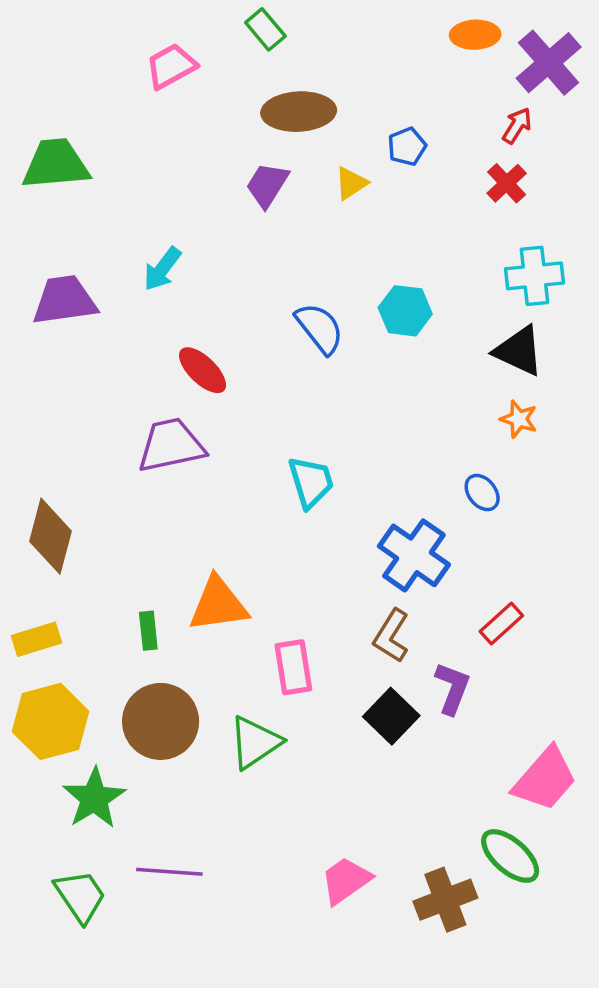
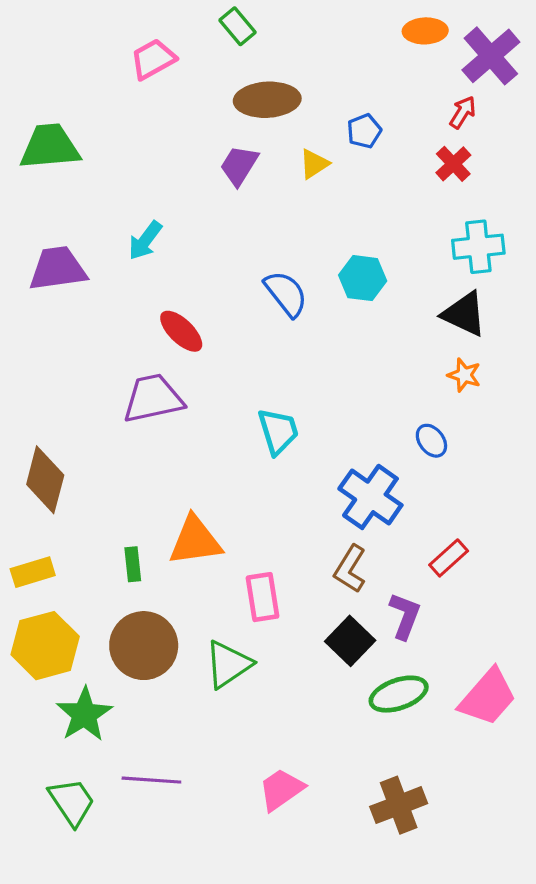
green ellipse: (510, 856) -> (399, 694), moved, turned -60
pink trapezoid: (346, 880) -> (281, 789), moved

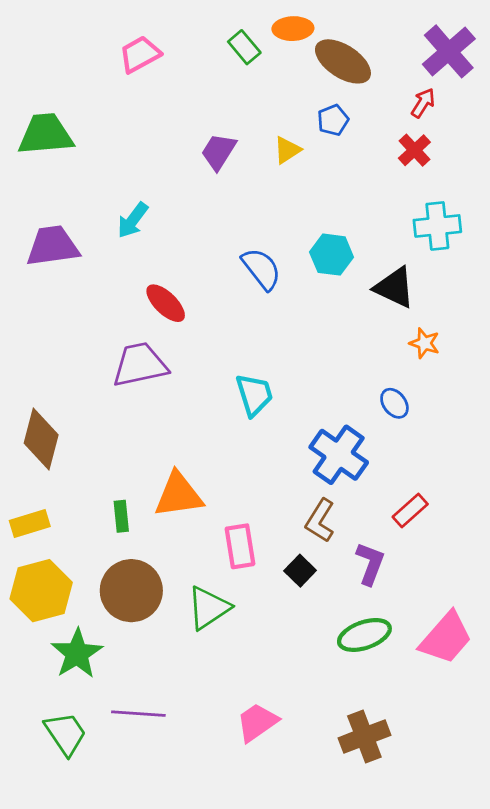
green rectangle: (238, 26) -> (244, 47), moved
orange ellipse: (425, 31) -> (293, 29), moved
brown ellipse: (267, 100) -> (343, 61), moved, turned 36
black triangle: (464, 314) -> (394, 287), moved
black square: (350, 641) -> (300, 571), moved, size x0.7

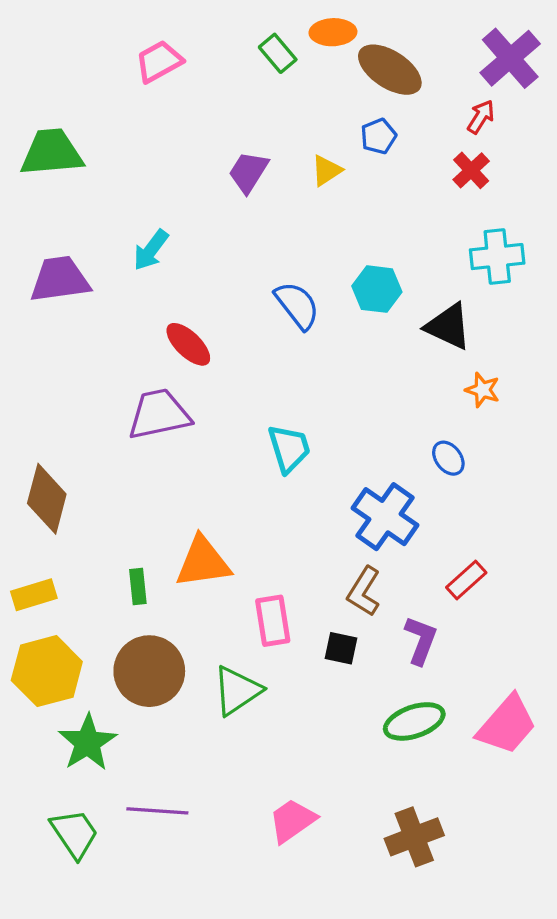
black square: (300, 571) -> (341, 648), turned -32

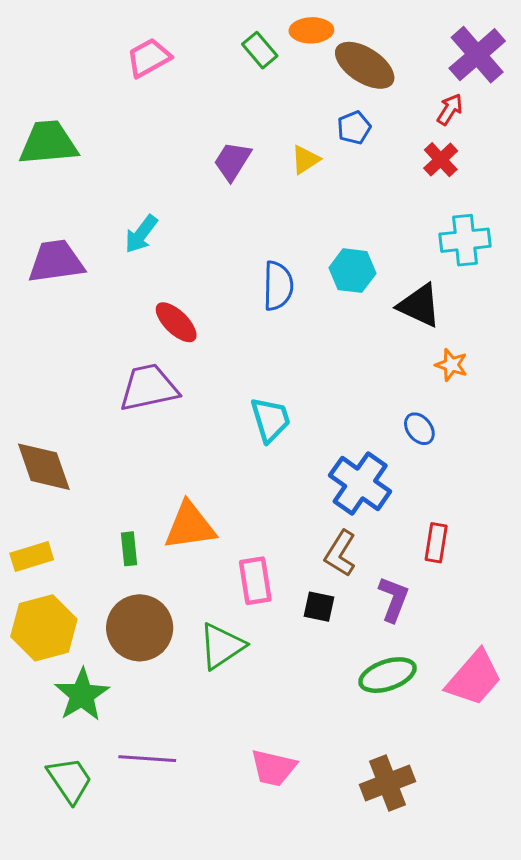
blue semicircle: (297, 305) -> (278, 286), turned 39
brown diamond: (47, 499) -> (44, 467), turned -34
red rectangle: (466, 580) -> (436, 543), turned -39
pink trapezoid: (292, 821) -> (273, 768), turned -132

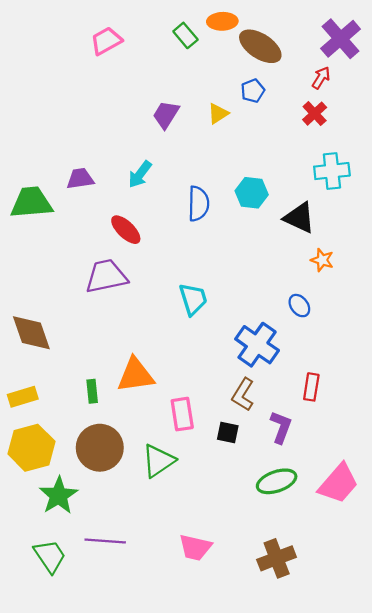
green trapezoid: (48, 143) -> (31, 203), moved
cyan arrow: (141, 234) -> (140, 174), moved
purple trapezoid: (56, 261) -> (80, 179), moved, size x0.7

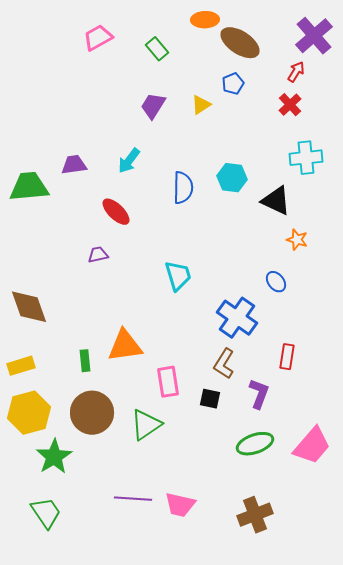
green rectangle: (185, 35) -> (157, 49), moved
purple trapezoid: (106, 276) -> (98, 255), size x0.5
purple line: (105, 541) -> (133, 499), moved

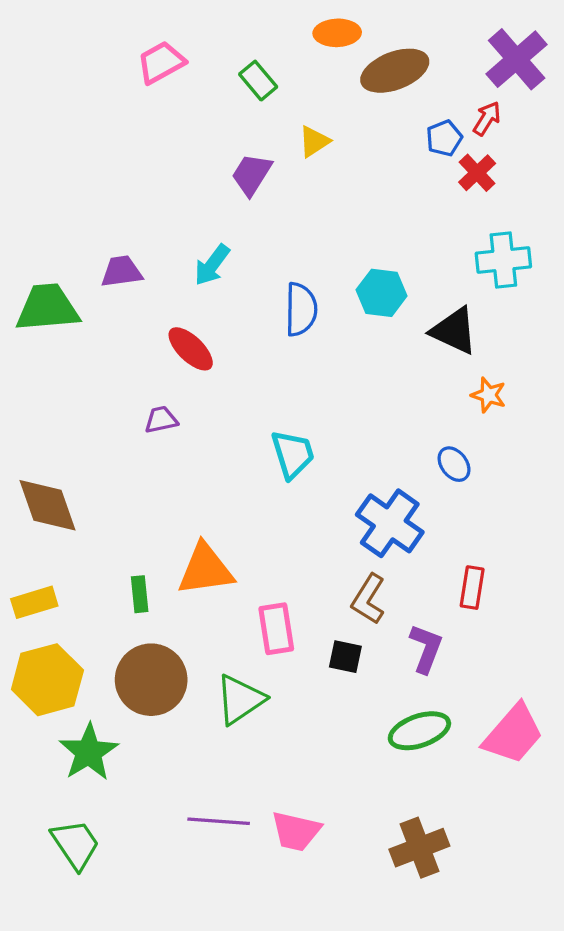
brown ellipse: (240, 43) -> (395, 71), turned -54
blue pentagon: (233, 84) -> (444, 138), moved
yellow triangle: (201, 105) -> (314, 141), moved

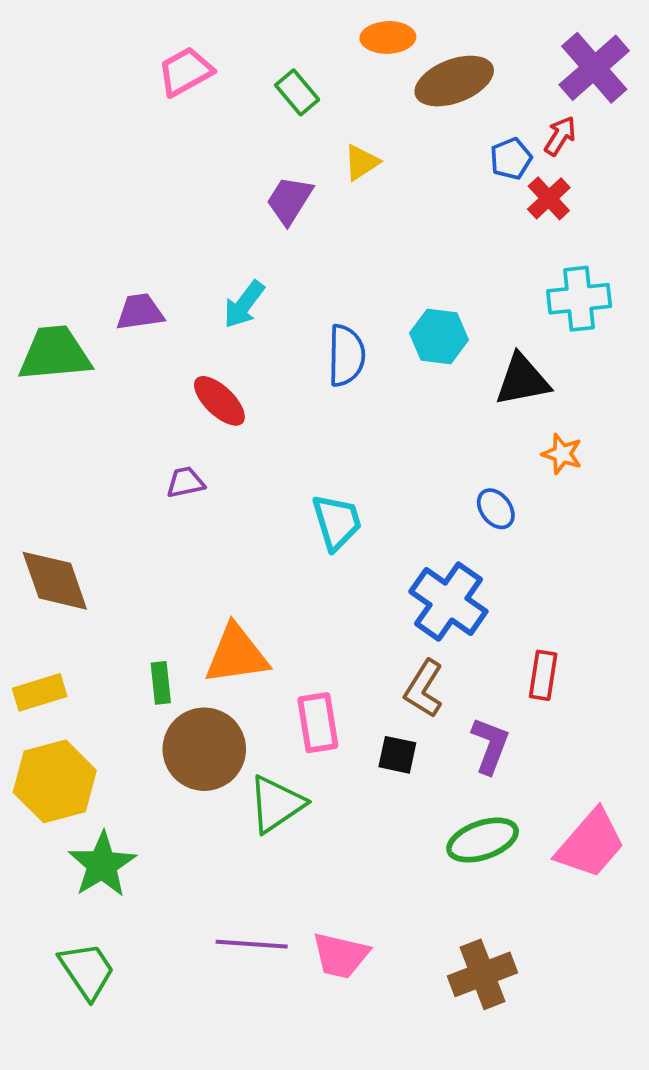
black triangle: (454, 331) -> (522, 380), turned -36
blue ellipse: (454, 464) -> (496, 509), moved
brown circle: (151, 680) -> (204, 749), moved

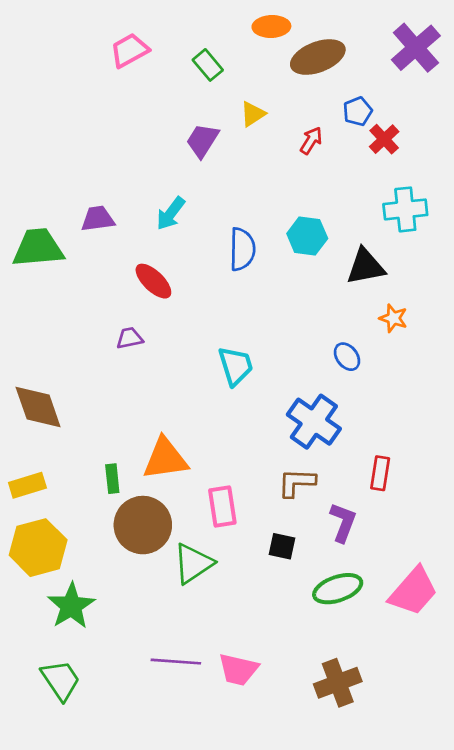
red arrow: (560, 136) -> (311, 141), moved
brown L-shape: (424, 689) -> (297, 483), turned 60
black square: (397, 755) -> (282, 546), moved

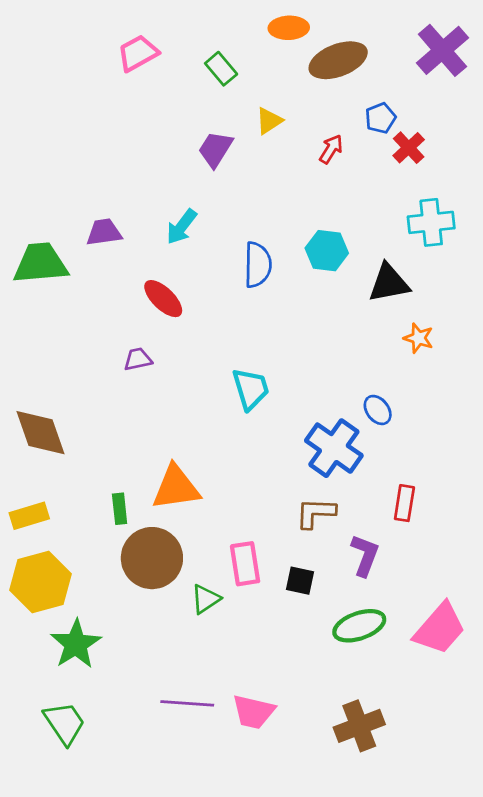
blue ellipse: (347, 357) -> (378, 410), moved
pink rectangle: (222, 506) -> (245, 564), moved
green triangle: (193, 563) -> (206, 599), size x0.7

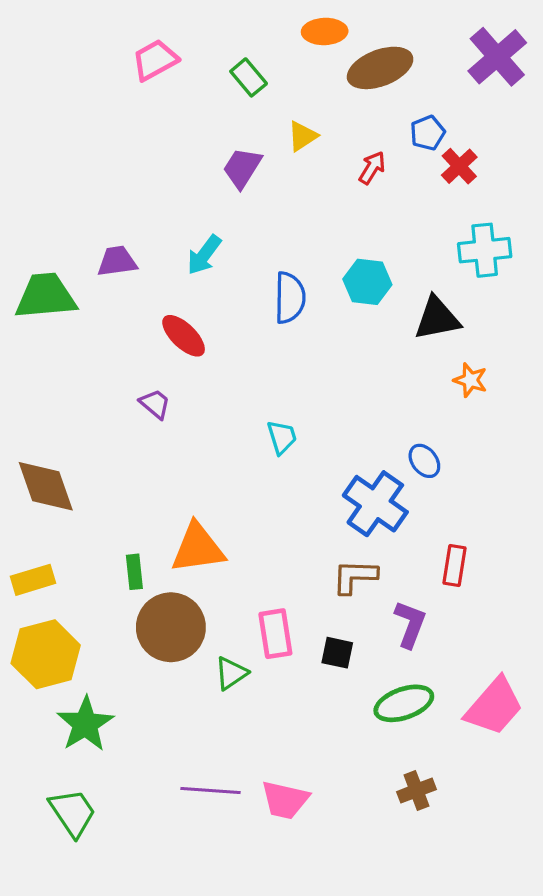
purple trapezoid: (138, 359) -> (155, 404), turned 52
cyan trapezoid: (251, 389) -> (282, 437), size x0.7
brown cross: (359, 726) -> (416, 791), moved, size x0.7

